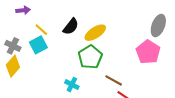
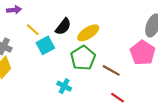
cyan square: (38, 45) -> (45, 45), moved
brown line: (114, 80) -> (111, 70), moved

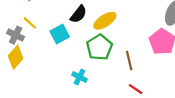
yellow line: (33, 30) -> (30, 23), moved
brown line: (111, 70) -> (129, 60), turned 48

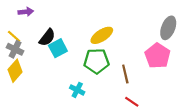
black semicircle: (78, 14) -> (47, 37), moved
yellow line: (30, 23) -> (14, 36), moved
green pentagon: (99, 47) -> (96, 61), turned 30

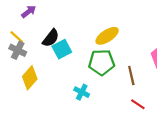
purple arrow: (26, 12) -> (29, 12), turned -32
yellow diamond: (15, 71) -> (30, 78), moved

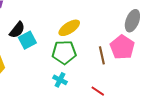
brown line: (131, 76) -> (102, 55), moved
cyan cross: (82, 92) -> (60, 80), moved

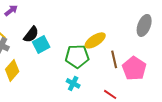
yellow ellipse: (69, 28) -> (95, 40), moved
pink pentagon: (122, 47) -> (134, 68), moved

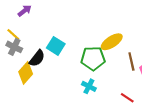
black semicircle: (31, 34) -> (37, 58), moved
cyan square: (41, 44) -> (56, 46), turned -30

